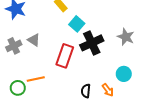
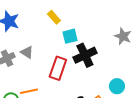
cyan square: (77, 24) -> (70, 36), turned 35
gray star: (126, 37) -> (123, 36), moved

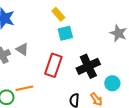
yellow rectangle: (54, 17) -> (58, 14), moved
black cross: (85, 55) -> (88, 66), moved

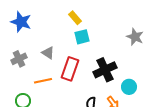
gray triangle: (22, 49) -> (48, 53), moved
orange line: (24, 88) -> (43, 81), moved

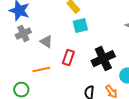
gray cross: (19, 59) -> (23, 34), moved
red rectangle: (70, 69) -> (68, 58), size x0.7

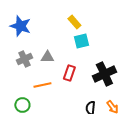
gray cross: (23, 34) -> (24, 59), moved
gray triangle: (46, 42) -> (47, 57), turned -32

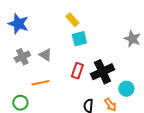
gray triangle: (47, 57) -> (45, 55), turned 32
red rectangle: (69, 73) -> (77, 71), moved

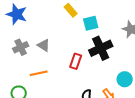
cyan square: (79, 39) -> (91, 23), moved
black cross: (102, 72) -> (101, 48), moved

